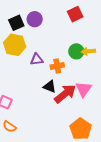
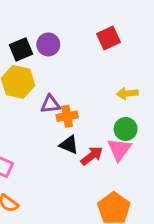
green circle: (76, 51) -> (126, 129), moved
orange cross: (57, 66) -> (67, 116), moved
red arrow: (65, 94) -> (92, 156), size x0.7

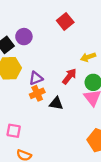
orange cross: (67, 116) -> (37, 93), moved
red arrow: (92, 156) -> (69, 76), moved

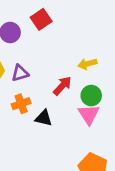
red square: (65, 21) -> (41, 19), moved
purple triangle: (36, 78) -> (20, 73), moved

